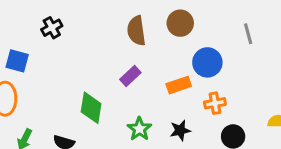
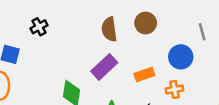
blue circle: (207, 62) -> (181, 57), moved
purple rectangle: (130, 76) -> (104, 67), size x1.5

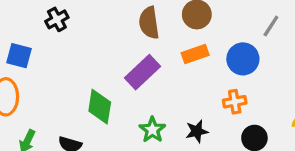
gray line: (202, 32) -> (271, 26), turned 48
orange rectangle: (144, 74) -> (195, 54), moved

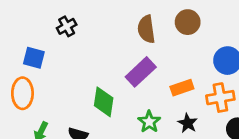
orange rectangle: (195, 54) -> (182, 88), moved
orange cross: (235, 102) -> (220, 98), size x1.4
black star: (197, 131) -> (188, 123), turned -30

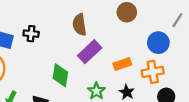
black cross: (67, 26) -> (31, 34), moved, turned 35
brown semicircle: (146, 29) -> (80, 25), moved

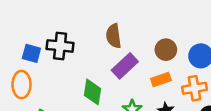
brown circle: (127, 12) -> (166, 50), moved
black cross: (31, 34) -> (60, 46), size x1.5

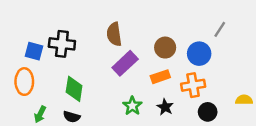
green diamond: (92, 92) -> (74, 89), moved

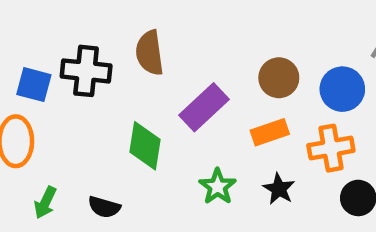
brown semicircle: (114, 34) -> (150, 53), moved
green diamond: (74, 89) -> (145, 146), moved

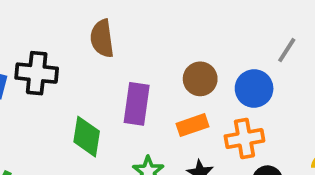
brown semicircle: (150, 53) -> (102, 38), moved
purple rectangle: (204, 107) -> (137, 104), turned -39

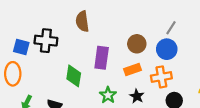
gray line: (287, 50) -> (171, 28), moved

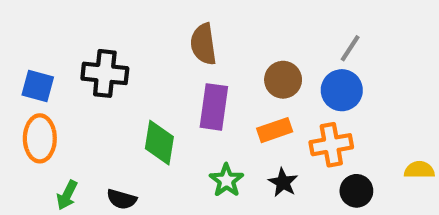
brown semicircle: (82, 21) -> (203, 44), moved
blue square: (21, 47) -> (38, 86), moved

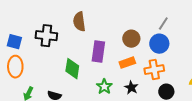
brown semicircle: (203, 44) -> (79, 22), moved

